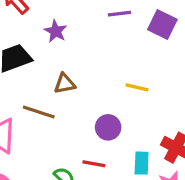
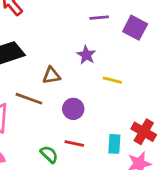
purple star: (56, 31) -> (86, 55), moved
purple circle: (108, 127) -> (73, 109), moved

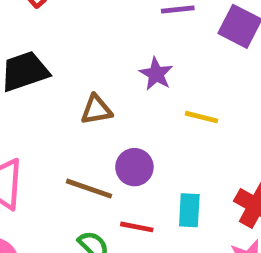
brown line: (29, 99) -> (89, 189), moved
cyan rectangle: (114, 144) -> (189, 210), moved

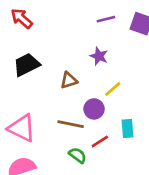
yellow line: (201, 117) -> (113, 89), moved, turned -48
red line: (137, 227) -> (100, 142), turned -36

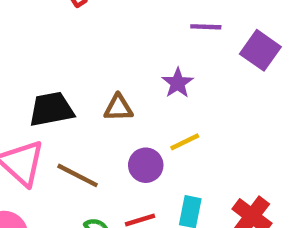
black trapezoid: (27, 65) -> (51, 109), moved
brown line: (71, 124) -> (77, 175), moved

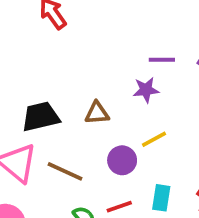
purple line: (206, 27) -> (162, 60), moved
purple star: (178, 83) -> (146, 90), turned 30

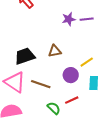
purple star: (146, 90) -> (69, 19), moved
cyan rectangle: (161, 198) -> (94, 83), moved

